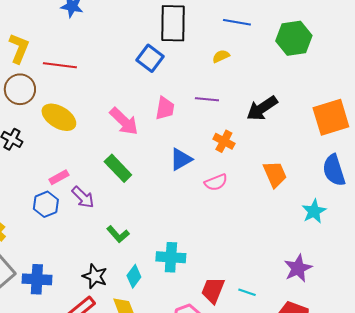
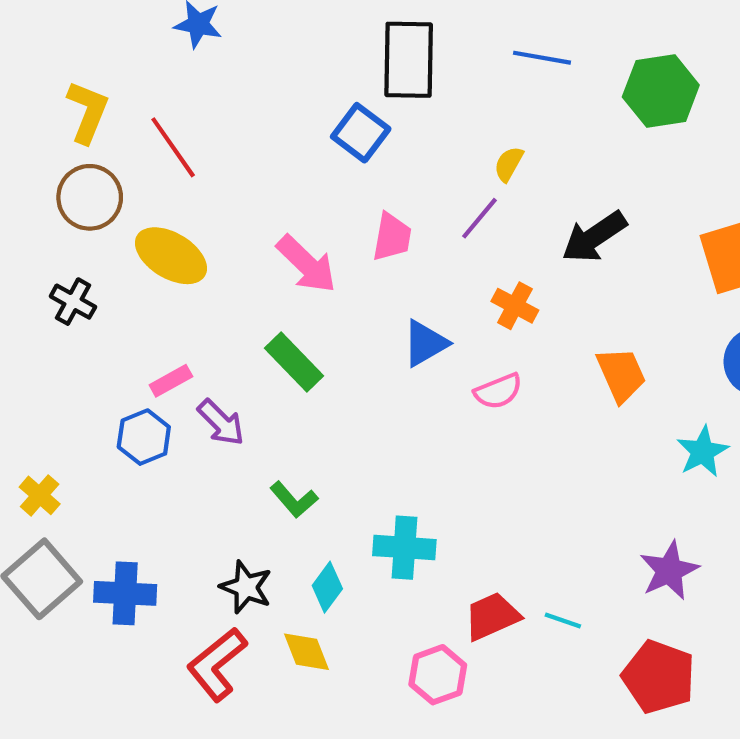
yellow semicircle: (221, 56) -> (509, 164), moved, turned -36
red line: (60, 65) -> (173, 147), turned 48
purple line: (207, 99) -> (479, 218), turned -55
red trapezoid: (213, 290) -> (492, 616), turned 44

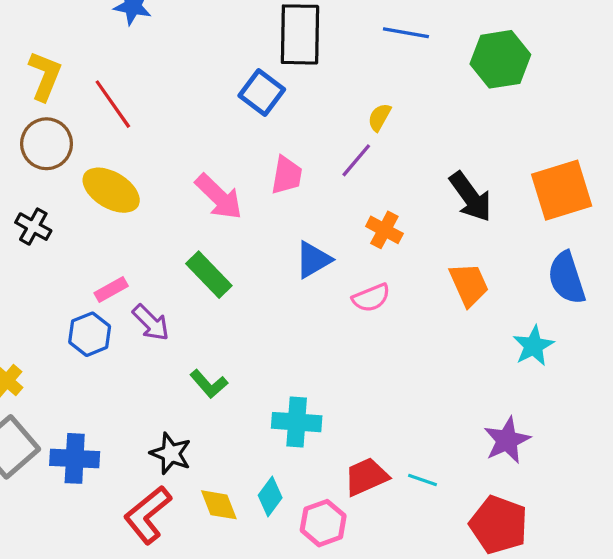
black arrow: (594, 237) -> (471, 197), moved, turned -92
cyan diamond: (327, 587) -> (270, 497), moved

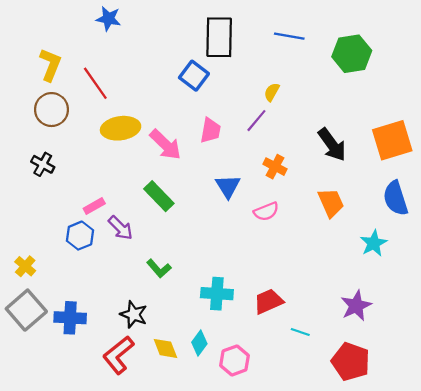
yellow ellipse: (111, 190) -> (121, 128), moved, turned -39
blue triangle: (313, 260) -> (228, 186), turned -32
red trapezoid: (366, 477) -> (268, 301), moved

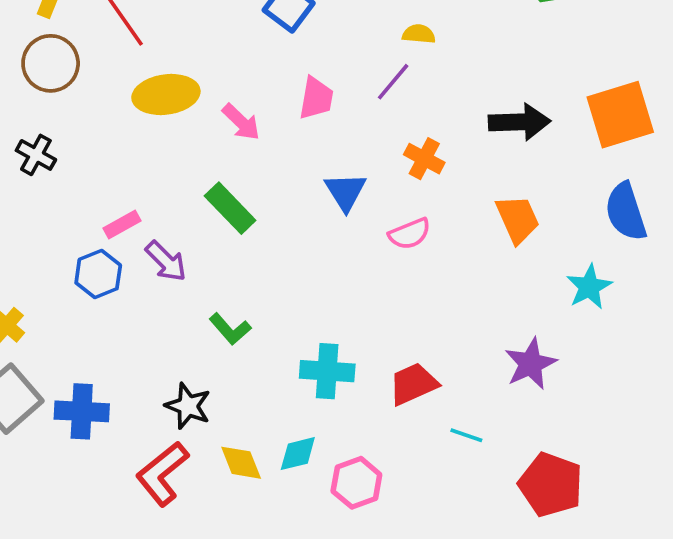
yellow semicircle: (272, 92) -> (419, 34), turned 66
pink arrow: (165, 145) -> (241, 122), size x0.7
black arrow: (332, 145) -> (520, 122), turned -56
purple star: (356, 306) -> (531, 364), moved
cyan diamond: (199, 343) -> (298, 454), turned 40

